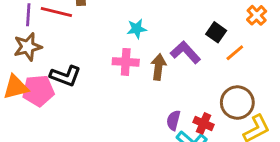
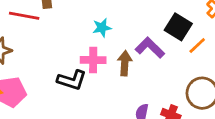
black square: (216, 32) -> (178, 27), size x1.4
black L-shape: (65, 76) -> (72, 80), moved

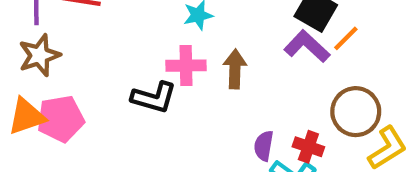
purple L-shape: (150, 48) -> (307, 46), moved

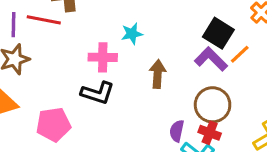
pink cross: (186, 66) -> (103, 57), moved
brown circle: (356, 112) -> (213, 105), moved
pink pentagon: (61, 119) -> (53, 124), moved

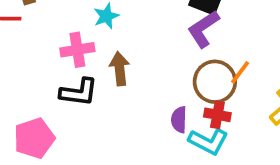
orange line: (240, 54) -> (240, 72), moved
purple L-shape: (211, 59) -> (203, 29), turned -68
brown arrow: (158, 74) -> (120, 69), moved

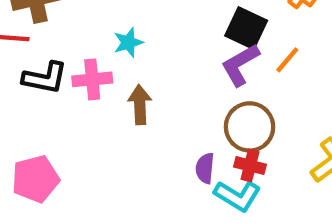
orange line: (240, 72) -> (287, 60), moved
black L-shape: (79, 92) -> (45, 78), moved

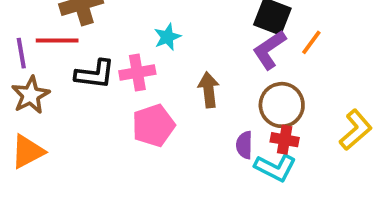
brown arrow: (140, 105) -> (209, 90), moved
pink pentagon: (35, 179) -> (153, 125), moved

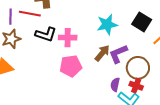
cyan star: (167, 37) -> (107, 25), moved, size x1.5
purple L-shape: (269, 50) -> (118, 54), moved
brown arrow: (209, 90) -> (102, 53), turned 36

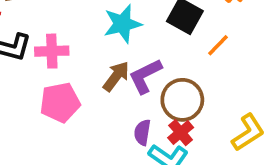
red cross: (136, 86) -> (181, 133), turned 32

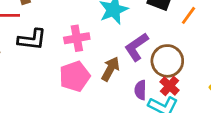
pink cross: (52, 51) -> (77, 38), moved
brown arrow: (116, 76) -> (110, 69), moved

